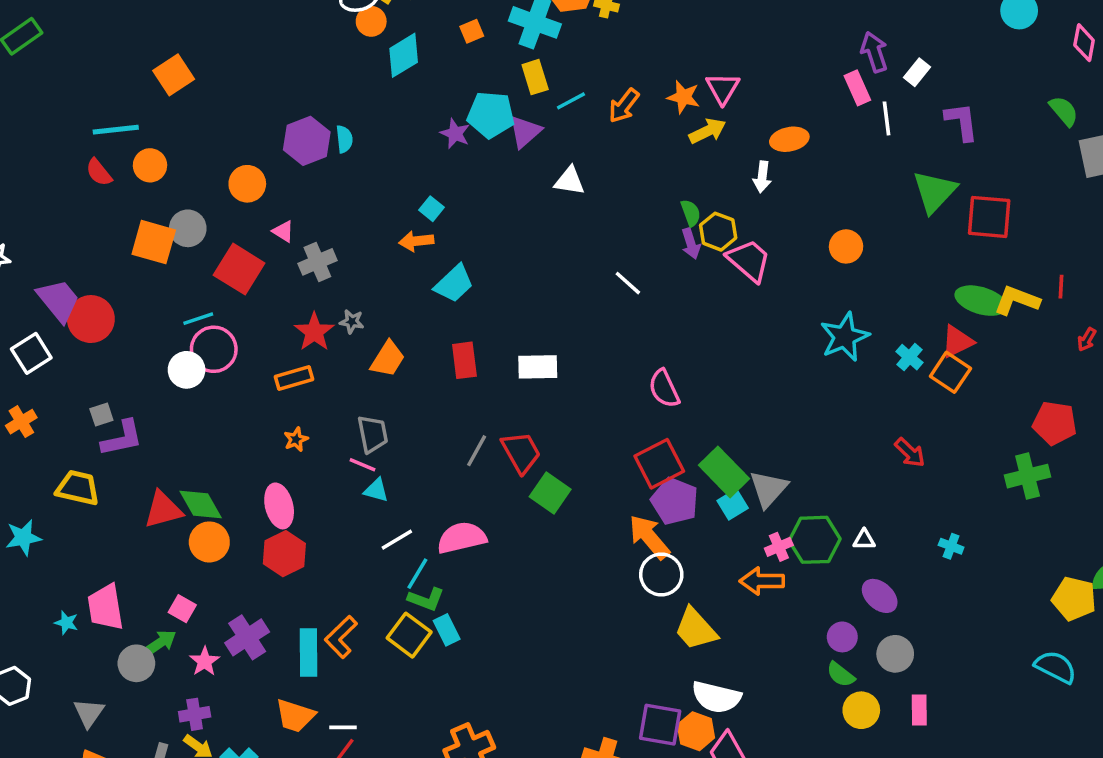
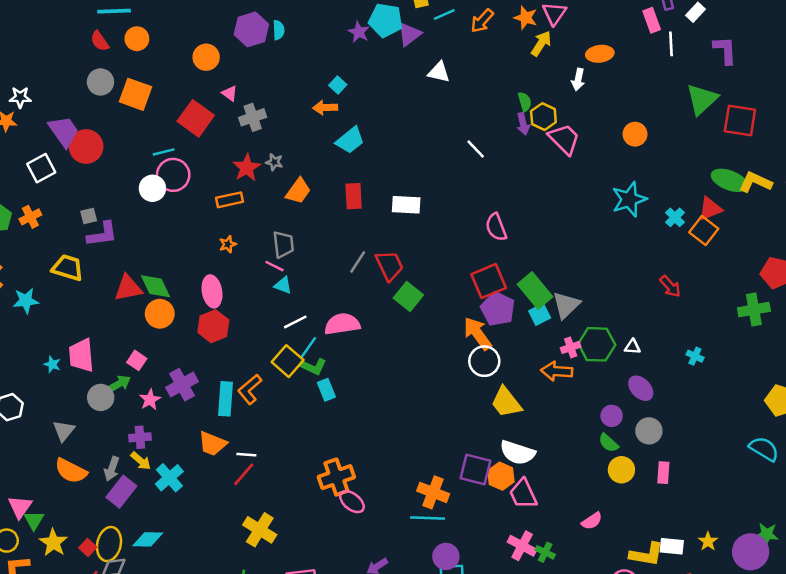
yellow arrow: (707, 131) -> (541, 43), turned -35
gray circle: (188, 228) -> (100, 82), moved
yellow square: (409, 635) -> (288, 361), moved

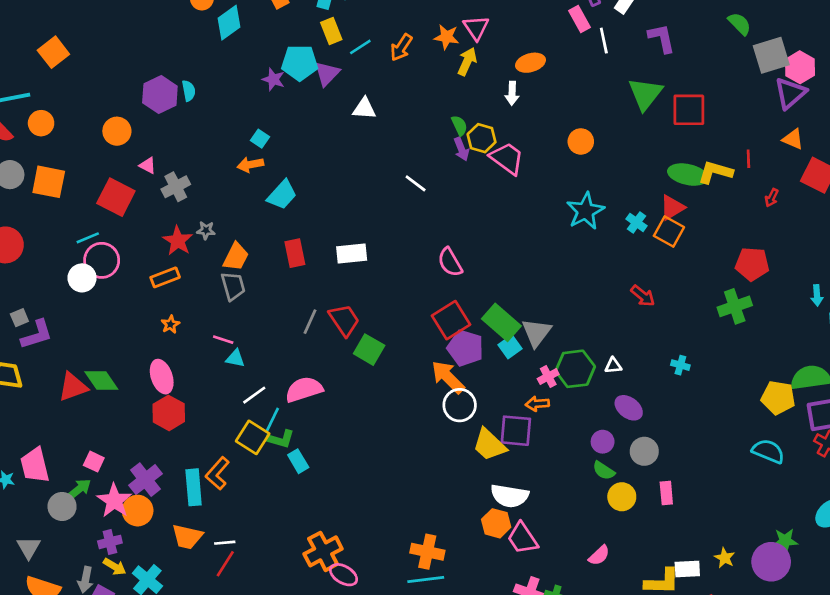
gray trapezoid: (283, 244) -> (233, 286), moved
orange circle: (160, 314) -> (138, 511), moved
orange arrow: (557, 371) -> (537, 404), size x0.7
pink star: (150, 400) -> (114, 501), size x1.5
purple square: (475, 469) -> (516, 431), moved

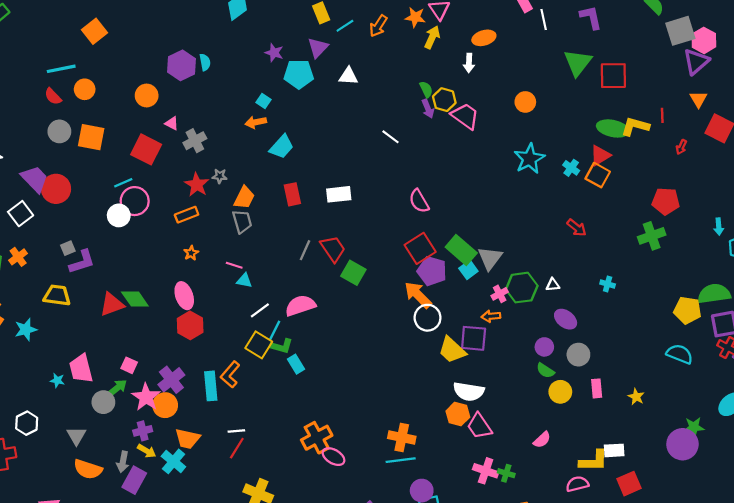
cyan pentagon: (300, 63) -> (299, 74), moved
orange triangle: (793, 139) -> (698, 99), turned 36
orange trapezoid: (187, 537) -> (188, 439), moved
yellow star: (725, 558) -> (636, 397), moved

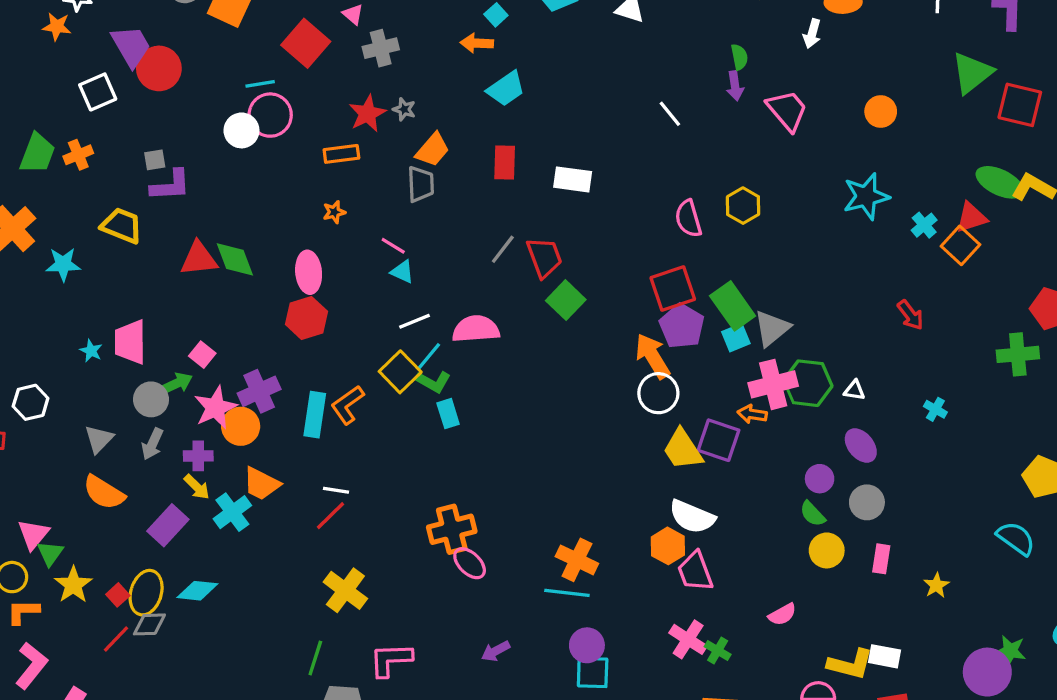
yellow hexagon: (444, 100) -> (743, 206), moved
pink cross: (500, 294) -> (773, 384), size x1.8
gray arrow: (123, 462) -> (152, 444), moved

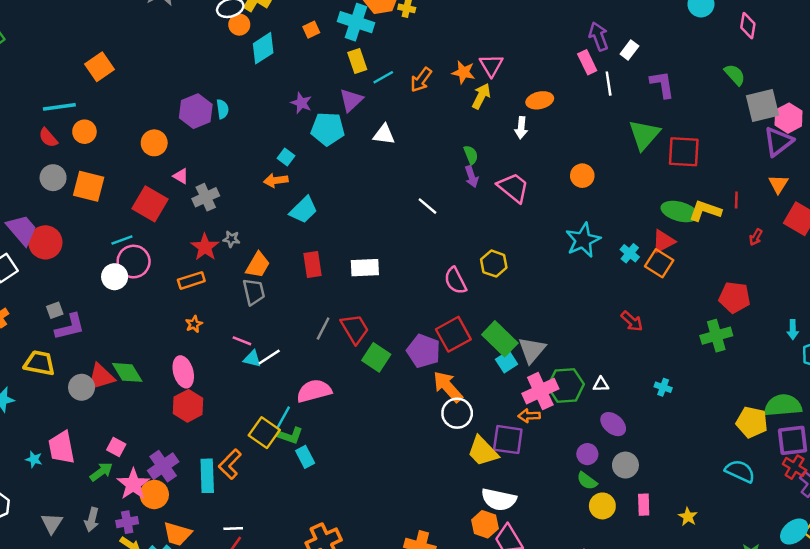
white line: (415, 321) -> (269, 357), moved
purple pentagon: (682, 326) -> (424, 351), moved
gray circle: (151, 399) -> (82, 387), moved

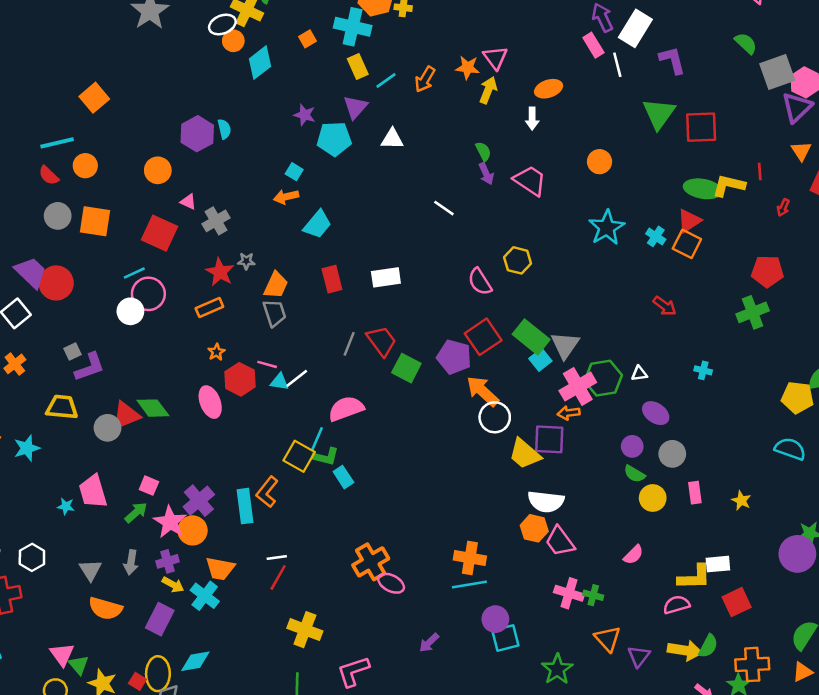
white rectangle: (629, 50) -> (635, 28), size x1.8
red hexagon: (188, 406) -> (240, 379), moved

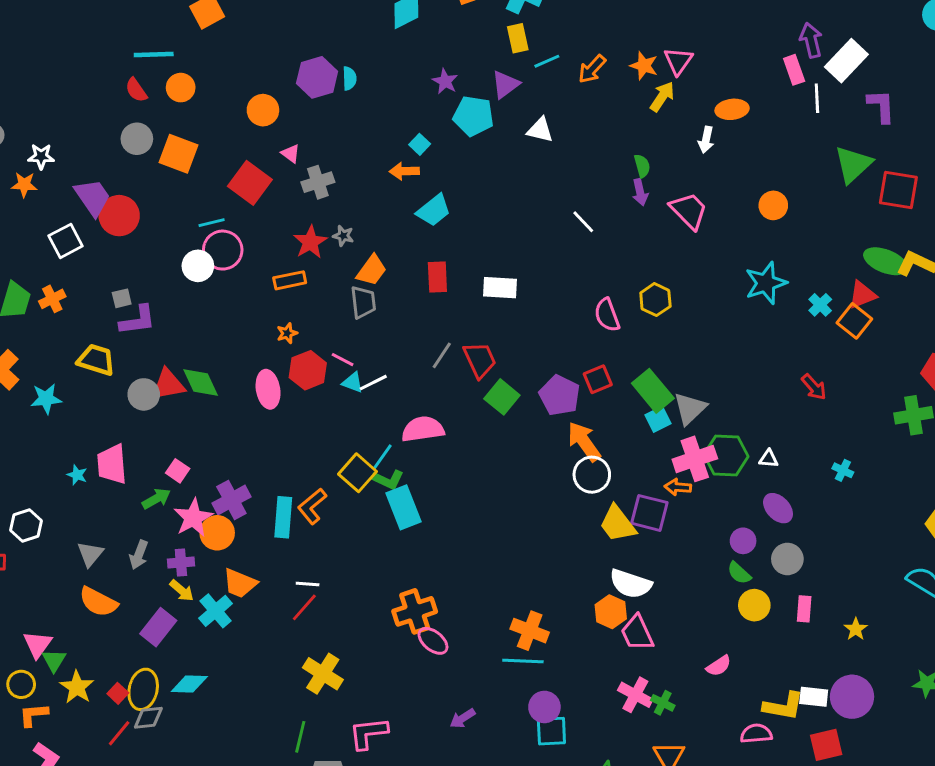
red square: (483, 337) -> (598, 379), size x0.7
cyan rectangle: (343, 477) -> (403, 507), size x1.6
purple circle: (797, 554) -> (852, 697), moved

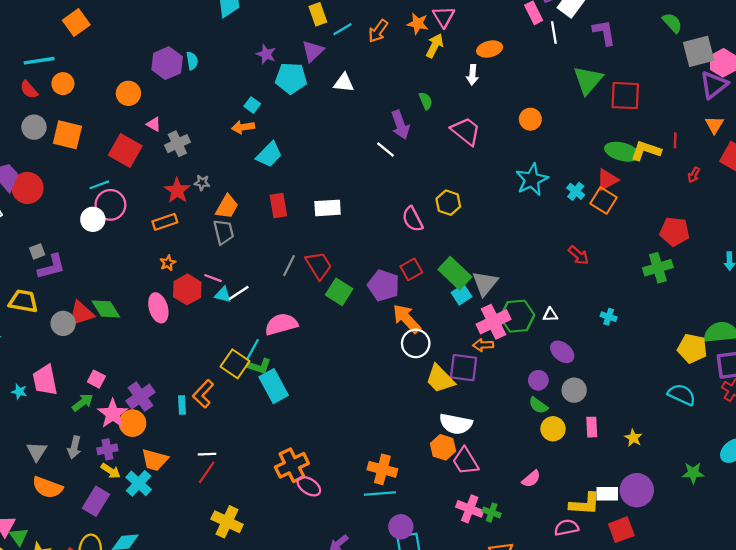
purple arrow: (640, 192) -> (400, 125), moved, size x1.4
cyan rectangle: (283, 517) -> (182, 405), size x0.6

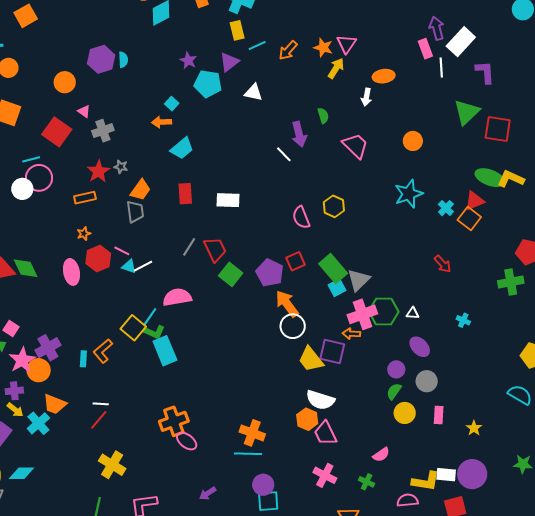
green semicircle: (538, 405) -> (394, 391), turned 84
green cross: (492, 513) -> (367, 482), moved

